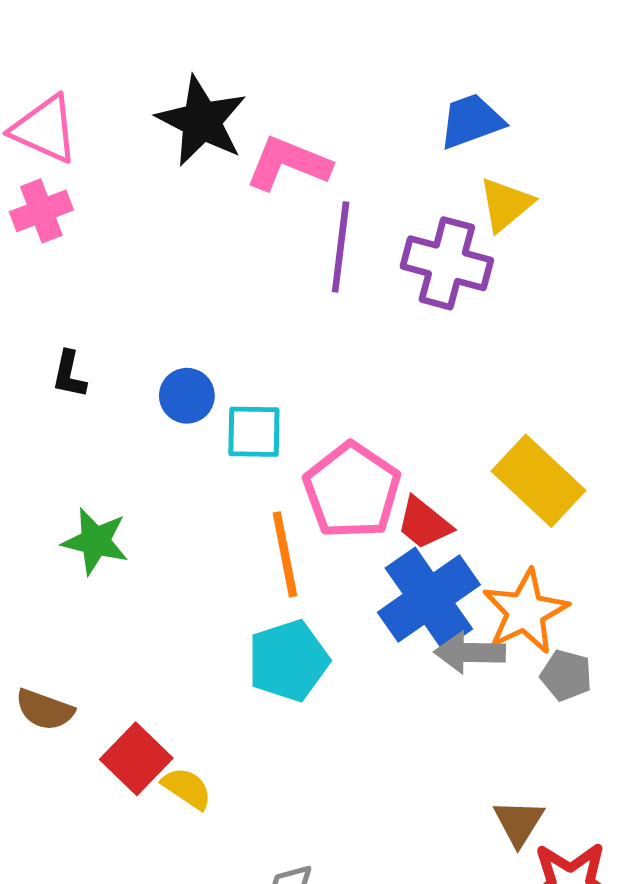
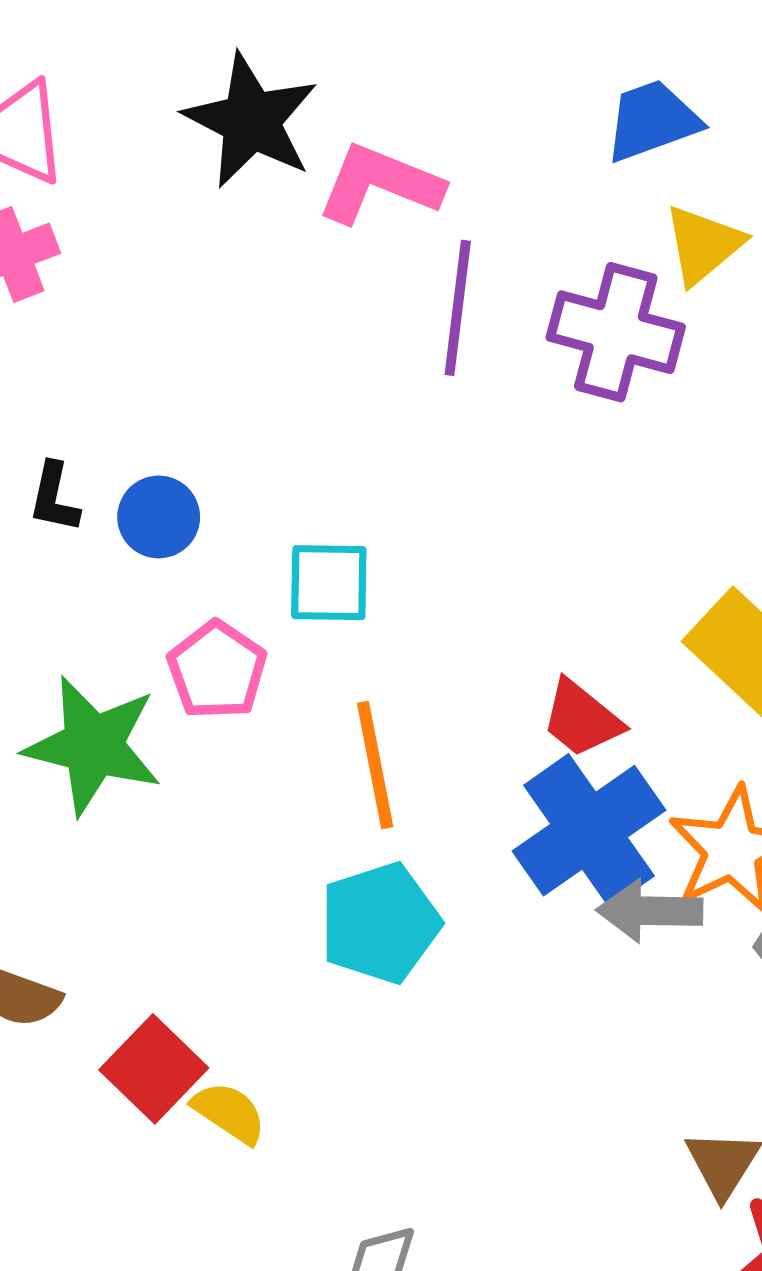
blue circle: (187, 396) -> (159, 517), moved
pink pentagon: (352, 491) -> (217, 670), moved, size x0.7
green star: (95, 541) -> (93, 746), size x1.4

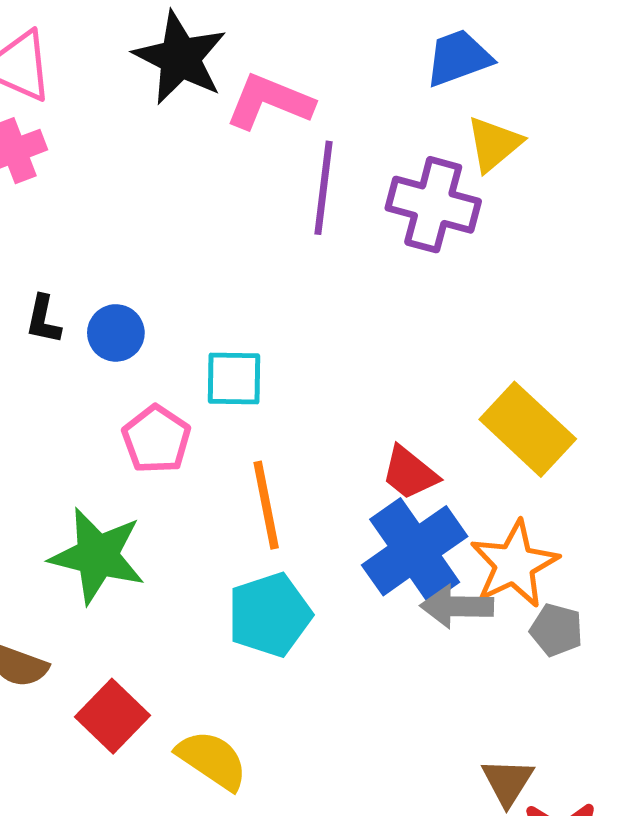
green star: (93, 746) -> (97, 556), moved
yellow semicircle: (229, 1113) -> (212, 760), moved, size x1.4

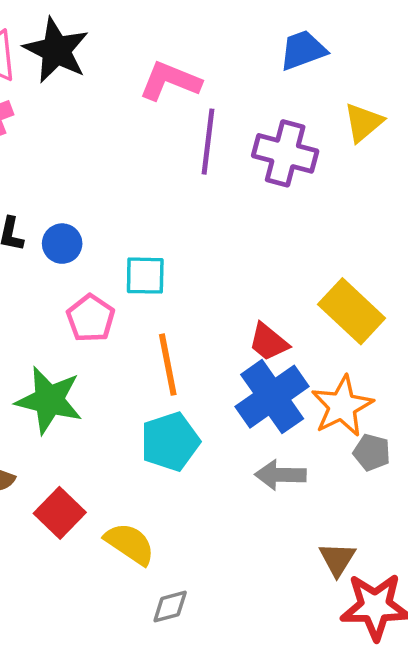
black star: (180, 58) -> (56, 50), moved
yellow triangle: (494, 144) -> (363, 123), moved
gray arrow: (457, 606) -> (280, 475), moved

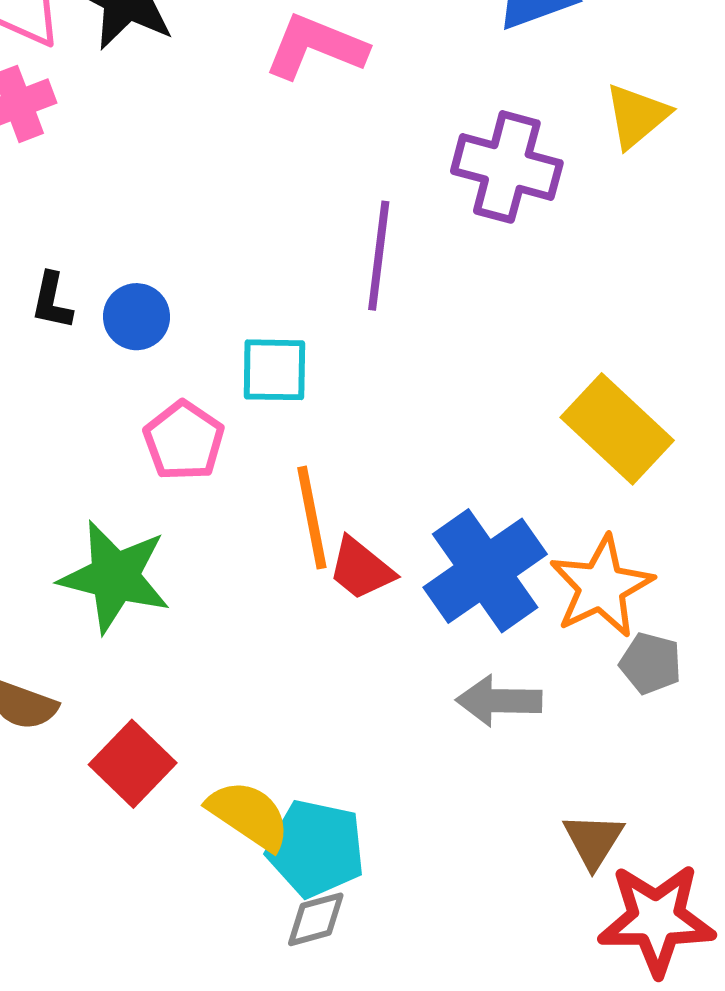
purple line: (208, 142) -> (379, 256), moved
red trapezoid: (269, 342) -> (361, 569), moved
cyan pentagon: (170, 442) -> (316, 848), moved, turned 30

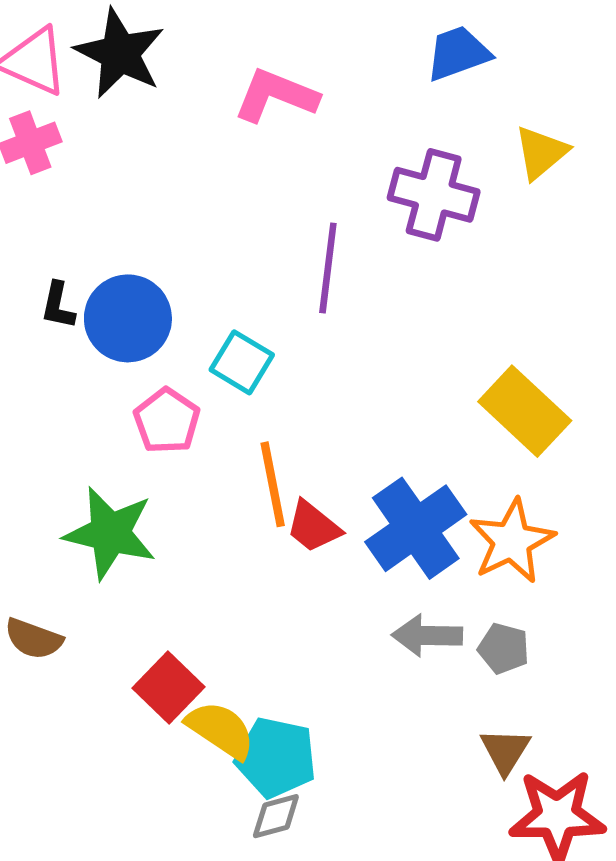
blue circle: (137, 317) -> (128, 318), size x1.6
cyan square: (274, 370) -> (242, 362), turned 30
gray pentagon: (651, 663) -> (504, 649), moved
red square: (133, 764) -> (169, 688), moved

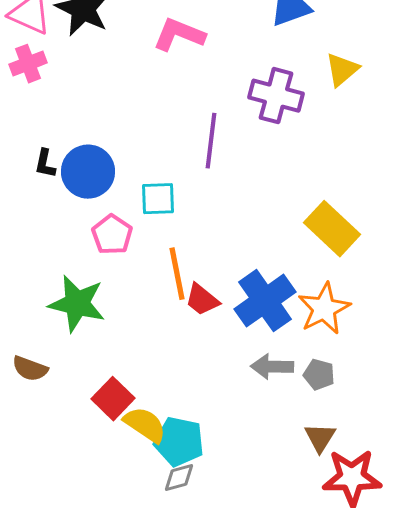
cyan square: (242, 362) -> (158, 199), turned -33

